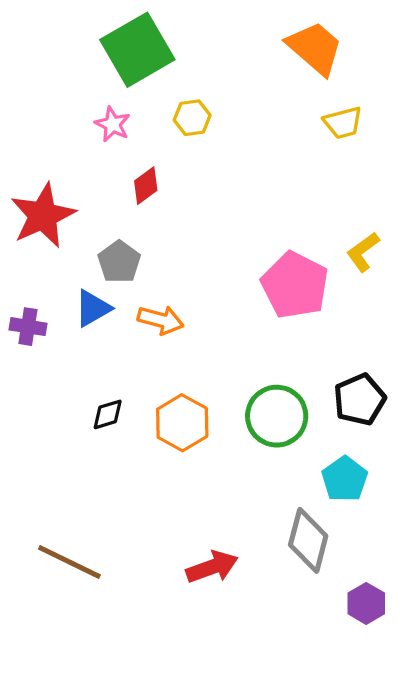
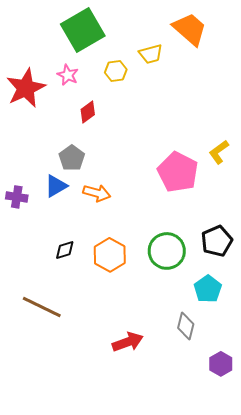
yellow trapezoid: (343, 123) -> (151, 54), moved
red star: (43, 215) -> (26, 88), moved
gray diamond: (308, 540) -> (186, 326), size x0.7
brown line: (69, 562) -> (42, 307), moved

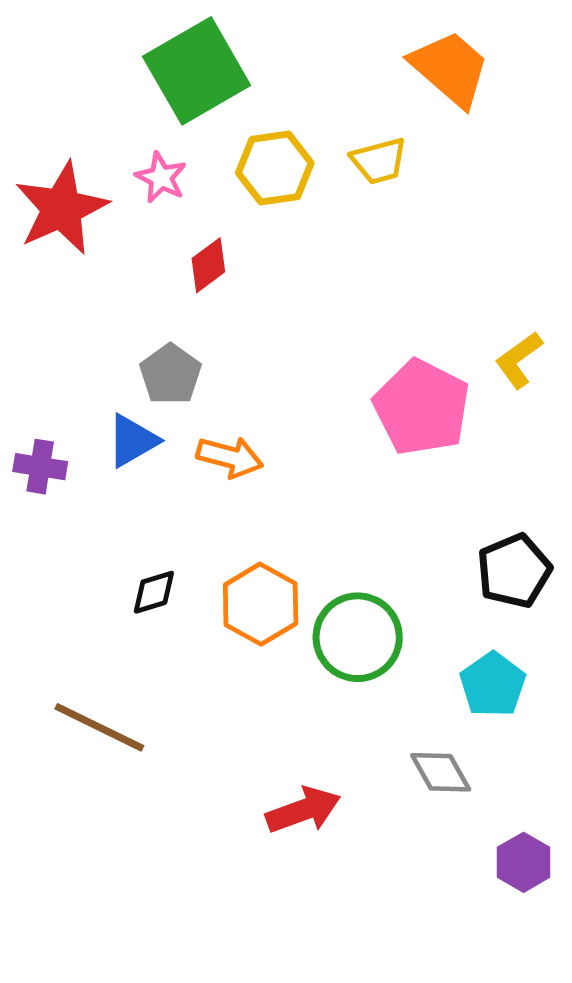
yellow trapezoid: (151, 54) -> (379, 161), moved
yellow hexagon: (116, 71) -> (275, 168), size x1.4
green circle: (167, 251) -> (358, 637), moved
gray diamond: (186, 326) -> (441, 772), turned -44

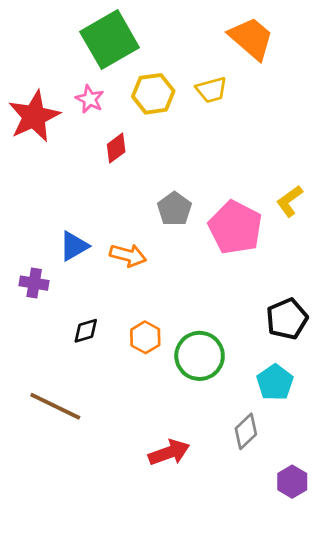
gray pentagon: (170, 374) -> (174, 209), moved
purple cross: (40, 467) -> (34, 283), moved
orange hexagon: (261, 604) -> (145, 337), size x0.7
gray diamond: (441, 772) -> (246, 431), turned 76

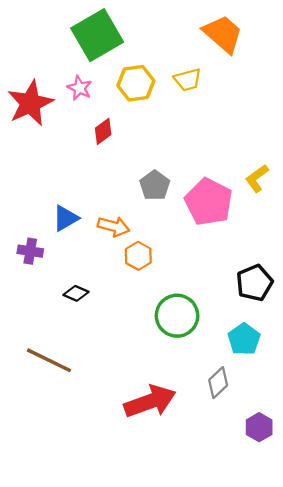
black diamond: (86, 331) -> (76, 293), turned 40
orange hexagon: (145, 337) -> (138, 256), moved
red arrow: (169, 453) -> (150, 401), size x1.4

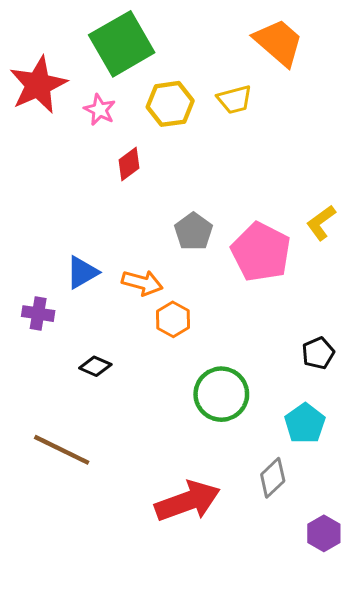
red star: (30, 103) -> (38, 85), moved
black pentagon: (255, 283) -> (318, 353), size x0.7

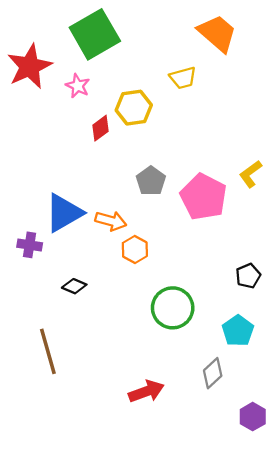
yellow hexagon: (170, 104) -> (134, 108), moved
blue triangle: (82, 272) -> (64, 213), size x1.5
brown line: (62, 450) -> (48, 351), turned 48
red arrow: (188, 501) -> (146, 391), size x0.7

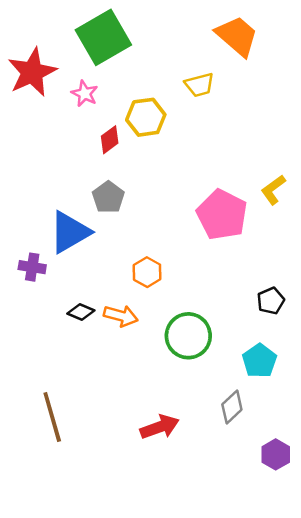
gray pentagon: (151, 181) -> (108, 197), moved
orange arrow: (111, 221) -> (121, 316), moved
brown line: (48, 351) -> (52, 417), moved

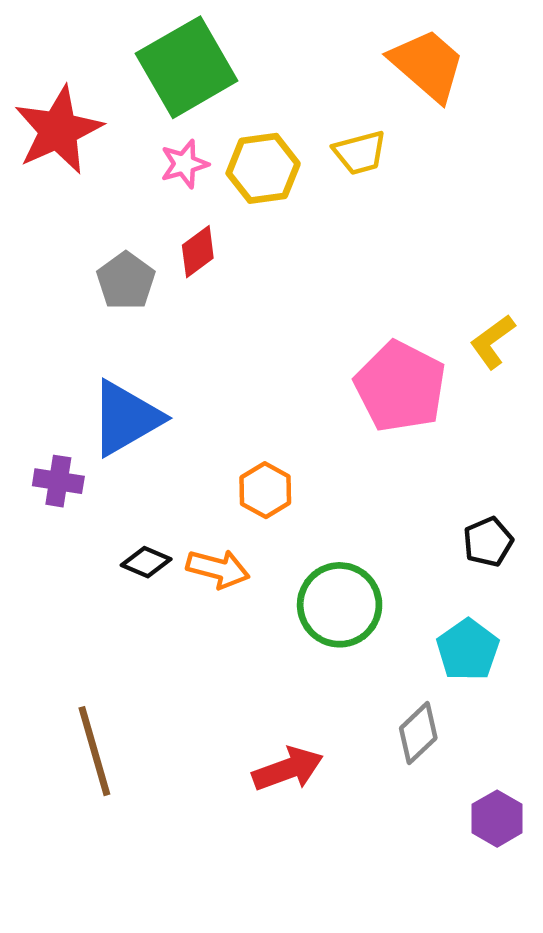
pink star: (85, 94) -> (184, 164), moved, turned 30
yellow hexagon: (146, 117) -> (263, 168), moved
gray pentagon: (108, 197) -> (126, 281), moved

